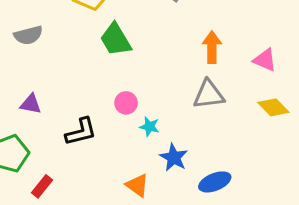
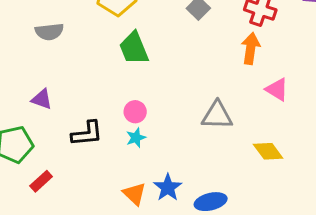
orange arrow: (212, 47) -> (251, 48), moved
yellow diamond: (273, 107) -> (268, 151), moved
cyan star: (149, 127) -> (136, 138), moved, turned 30
blue star: (174, 157) -> (168, 188), moved

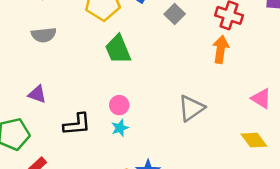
pink triangle: (277, 90) -> (261, 98), moved
gray triangle: (217, 115) -> (191, 108), turned -36
yellow diamond: (268, 151) -> (254, 140), moved

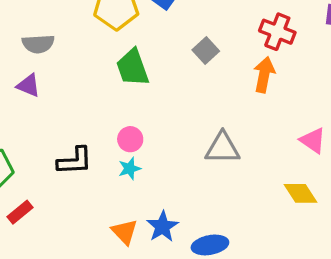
gray square: (175, 14) -> (206, 51), moved
purple triangle: (37, 94) -> (28, 85), moved
gray triangle: (191, 108) -> (223, 148), turned 32

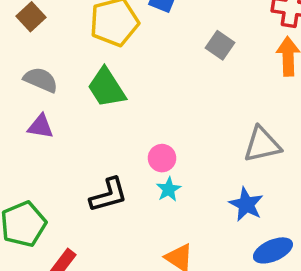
gray semicircle: (38, 44) -> (41, 80), turned -140
green trapezoid: (133, 68) -> (106, 88), moved
blue star: (162, 227) -> (246, 204), moved

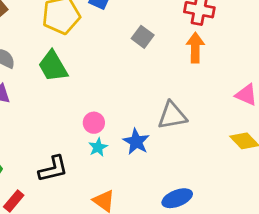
black L-shape: (108, 195) -> (53, 169), moved
blue star: (246, 204) -> (136, 142), moved

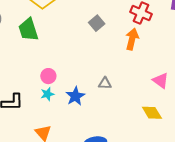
gray triangle: (172, 115) -> (105, 83), size x0.6

